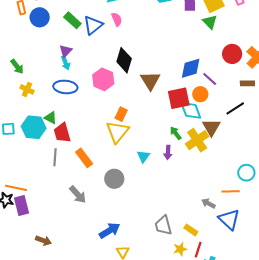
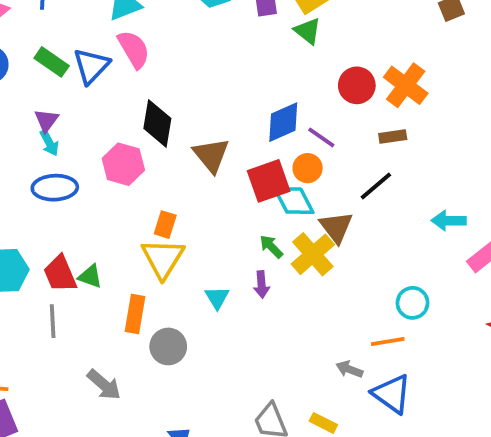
pink semicircle: (117, 19) -> (134, 49), size x1.5
green triangle: (51, 118) -> (90, 276), moved
orange rectangle: (84, 158) -> (135, 314), moved, turned 54

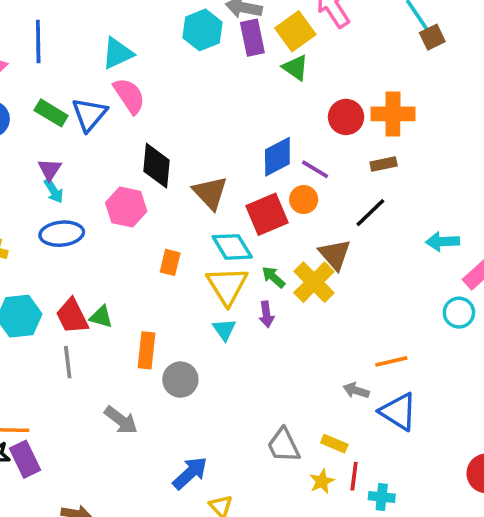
orange cross: (406, 85) -> (393, 114), turned -33
cyan diamond: (294, 201) -> (232, 247), moved
yellow triangle: (163, 258) -> (227, 286), moved
cyan circle: (412, 303) -> (459, 313), moved

